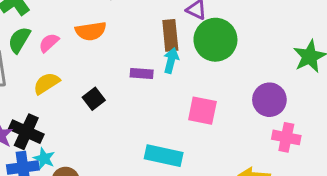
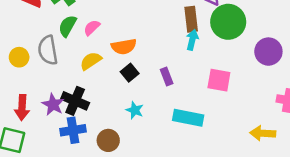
orange semicircle: (91, 31) -> (124, 47), moved
purple rectangle: (142, 74) -> (167, 76), moved, turned 66
purple circle: (269, 100) -> (268, 52), moved
cyan star: (44, 158) -> (135, 110), moved

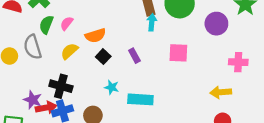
purple star: (53, 104) -> (33, 100), moved
red arrow: (22, 107) -> (46, 108), moved, turned -96
cyan rectangle: (188, 118) -> (140, 99), moved

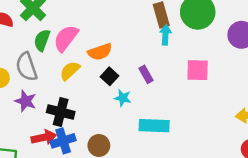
pink semicircle: (67, 23) -> (66, 38), size x1.6
cyan star: (112, 87) -> (123, 98), moved
purple star: (33, 100) -> (26, 101), moved

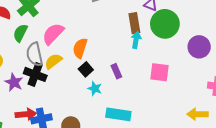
green semicircle: (42, 40) -> (20, 33), moved
orange semicircle: (100, 52) -> (80, 48), turned 120
gray semicircle: (26, 67) -> (35, 54), moved
black cross: (61, 112) -> (35, 74), moved

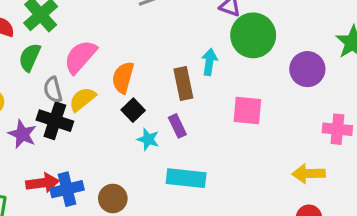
brown rectangle: (134, 23) -> (183, 83), moved
gray semicircle: (35, 54) -> (53, 90), size x0.7
purple rectangle: (116, 71) -> (177, 126), moved

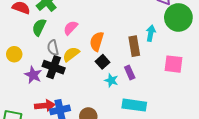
pink semicircle: (80, 57) -> (71, 28), size x0.7

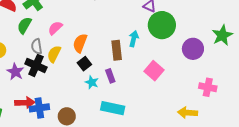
yellow semicircle: (71, 54) -> (54, 54), turned -30
pink square: (174, 64) -> (154, 71), turned 30

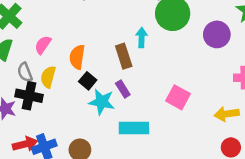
pink square: (154, 71) -> (178, 97), moved
cyan star: (92, 82) -> (102, 102), size x1.5

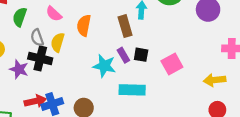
pink semicircle: (43, 45) -> (54, 14), turned -84
black square: (88, 81) -> (141, 55), moved, turned -32
pink square: (178, 97) -> (172, 64), turned 30

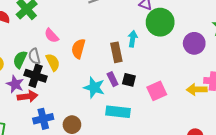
green semicircle: (20, 17) -> (20, 60), moved
yellow semicircle: (58, 42) -> (53, 62), turned 132
yellow arrow: (215, 80) -> (197, 89), moved
red arrow: (35, 101) -> (28, 96), moved

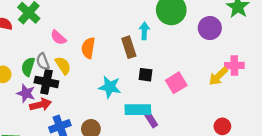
purple rectangle: (113, 79) -> (151, 120), moved
yellow arrow: (197, 89) -> (218, 76), turned -36

